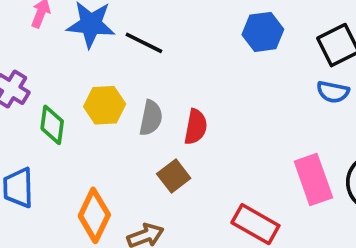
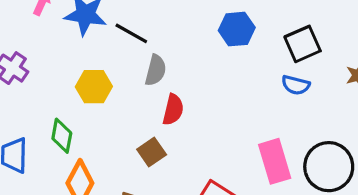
gray semicircle: (151, 118) -> (156, 70), moved
green diamond: (52, 125) -> (62, 136), moved

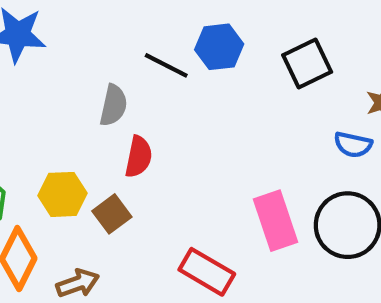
black line: (131, 33) -> (166, 65), moved
blue semicircle: (296, 85) -> (353, 145), moved
yellow hexagon: (94, 87) -> (63, 194), moved

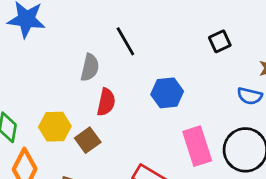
blue hexagon: (219, 47) -> (167, 93), moved
black square: (307, 64) -> (220, 41), size x0.7
black line: (166, 65) -> (125, 41), turned 32

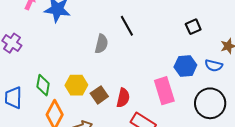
blue hexagon: (167, 93) -> (185, 66), moved
red semicircle: (106, 102) -> (123, 98), moved
pink rectangle: (197, 146) -> (164, 91), moved

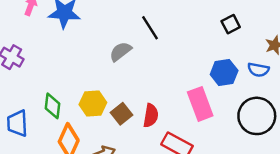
gray semicircle: (101, 44) -> (121, 52), turned -138

